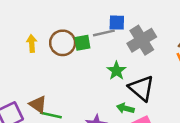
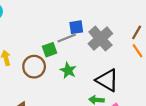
brown circle: (63, 43) -> (34, 67), moved
green star: (116, 71) -> (68, 70), moved

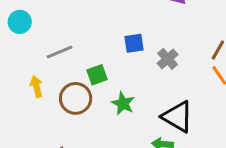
gray line: (67, 38) -> (60, 52), moved
gray cross: (100, 39) -> (168, 59), size x0.6

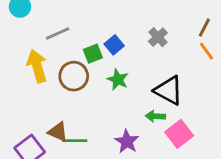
blue square: (134, 43) -> (114, 45), moved, turned -30
yellow arrow: (36, 86) -> (37, 66), size x1.6

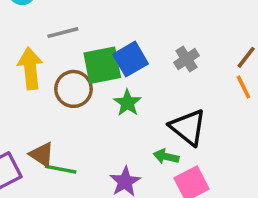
blue square: (114, 45) -> (130, 59), size x1.4
green square: (93, 54) -> (102, 65), size x1.6

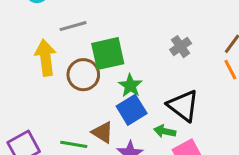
blue square: (130, 59) -> (132, 110), moved
brown triangle: (42, 155) -> (103, 132), moved

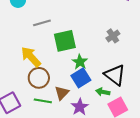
yellow arrow: (46, 58) -> (31, 57), moved, turned -35
brown circle: (83, 75) -> (39, 78), moved
brown triangle: (103, 132) -> (62, 93), turned 42

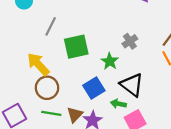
gray line: (42, 23) -> (51, 26), turned -48
green star: (80, 62) -> (110, 61), moved
brown triangle: (62, 93) -> (75, 115), moved

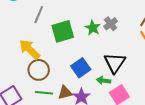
green star: (110, 61) -> (93, 28), moved
black triangle: (132, 85) -> (115, 63), turned 30
brown triangle: (75, 115) -> (65, 93), turned 35

